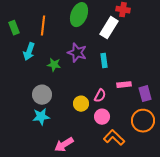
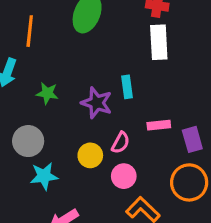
white rectangle: (109, 28) -> (159, 42), moved, turned -35
purple star: (77, 53) -> (97, 103), moved
cyan star: (41, 117) -> (44, 176), moved

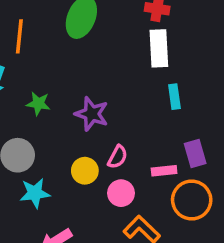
cyan rectangle: (127, 87) -> (174, 97), moved
pink rectangle: (159, 125) -> (164, 171), moved

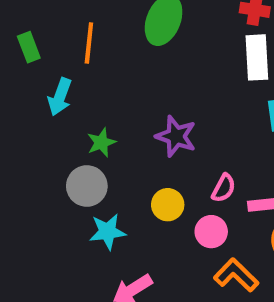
green star: (38, 104) -> (101, 142), moved, turned -30
pink semicircle: (118, 157) -> (224, 188), moved

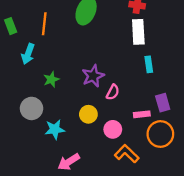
purple star: (176, 136) -> (93, 76), turned 30
gray circle: (87, 186) -> (32, 108), moved
pink semicircle: (224, 188) -> (113, 92), moved

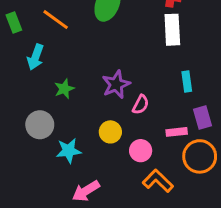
orange line: (44, 24) -> (56, 20), turned -60
cyan rectangle: (149, 64) -> (187, 82), moved

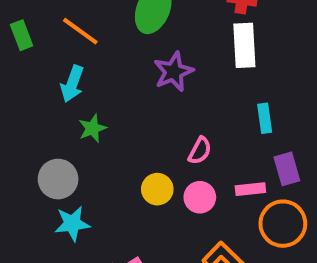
cyan arrow: (35, 57) -> (72, 84), moved
purple star: (116, 84) -> (173, 72), moved
cyan star: (69, 151) -> (72, 224), moved
pink circle: (141, 151) -> (200, 197), moved

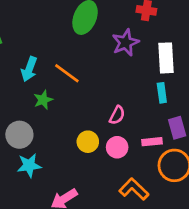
orange line: (80, 31) -> (67, 73), moved
white rectangle: (244, 45) -> (166, 58), moved
purple star: (173, 72) -> (125, 43), moved

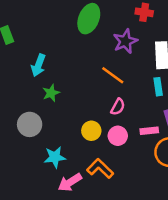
orange line: (67, 73) -> (113, 75), moved
cyan star: (29, 165) -> (55, 157), moved
orange L-shape: (134, 189) -> (100, 169), moved

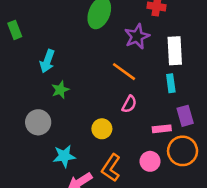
pink circle: (118, 136) -> (150, 161), moved
orange L-shape: (100, 169) -> (111, 168), turned -100

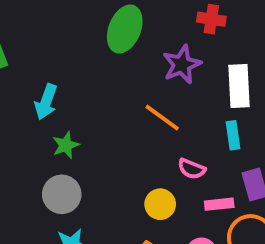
pink semicircle: (129, 104) -> (192, 169), moved, turned 84
gray circle: (38, 122) -> (62, 194), moved
yellow circle: (102, 129) -> (160, 204), moved

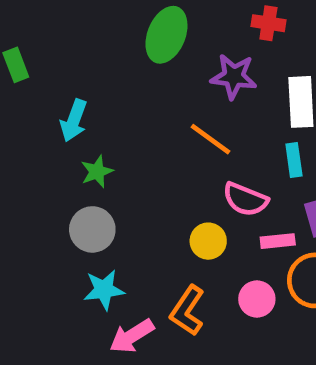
purple star: (182, 64) -> (234, 76), turned 30
pink semicircle: (192, 169) -> (245, 199), size x1.4

